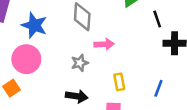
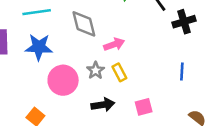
pink circle: (26, 59) -> (63, 80), moved
yellow rectangle: (119, 82) -> (119, 72), moved

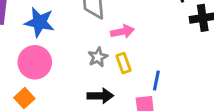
blue line: (182, 72) -> (156, 81), moved
pink circle: (63, 80) -> (35, 62), moved

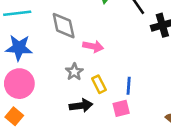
pink arrow: (122, 32) -> (93, 46), turned 30
yellow rectangle: (124, 63) -> (99, 84), moved

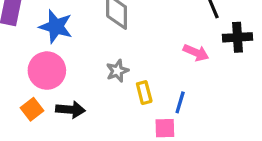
pink arrow: (93, 46) -> (196, 53), moved
black arrow: (81, 106) -> (70, 110), moved

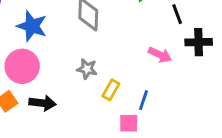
gray star: (117, 71) -> (87, 69), turned 30
yellow rectangle: (144, 93) -> (111, 90), turned 42

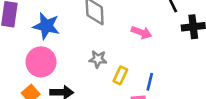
pink arrow: (160, 55) -> (141, 32), moved

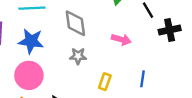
gray star: (98, 59) -> (78, 56), moved
blue line: (150, 82) -> (143, 79), moved

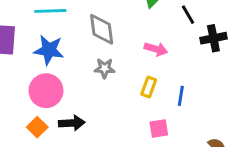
yellow rectangle: (105, 82) -> (149, 87), moved

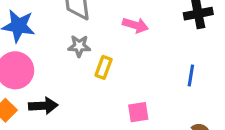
yellow rectangle: (149, 87) -> (104, 67), moved
blue line: (181, 96) -> (191, 76), moved

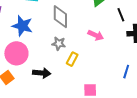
black arrow: (43, 106) -> (42, 73), moved

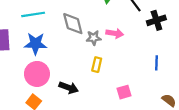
gray star: (59, 44) -> (94, 38), moved
black arrow: (42, 73) -> (69, 88), turned 30

